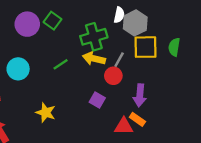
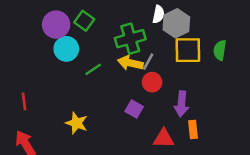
gray line: (119, 60) -> (148, 62), moved
cyan circle: (18, 69) -> (66, 49), moved
orange rectangle: (137, 119) -> (193, 129), moved, turned 49

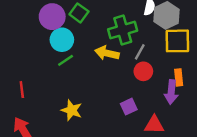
yellow arrow: (130, 63) -> (107, 53), moved
green line: (93, 69) -> (66, 60), moved
purple square: (134, 109) -> (129, 107), moved, turned 35
orange rectangle: (193, 129) -> (179, 77), moved

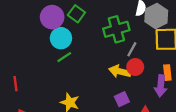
yellow arrow: (107, 53) -> (120, 71), moved
red line: (22, 90) -> (16, 84), moved

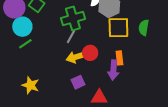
gray line: (132, 49) -> (71, 37), moved
yellow arrow: (120, 71) -> (76, 57), turned -30

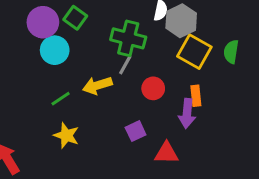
green cross: (73, 19) -> (128, 38), turned 30
yellow square: (118, 28) -> (194, 52), turned 30
green line: (25, 44) -> (61, 99), moved
yellow arrow: (76, 57) -> (97, 85), moved

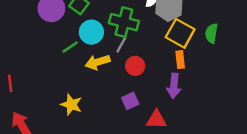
cyan circle: (55, 50) -> (91, 32), moved
red circle: (153, 88) -> (135, 66), moved
orange rectangle: (196, 96) -> (180, 60), moved
green line: (61, 99) -> (70, 47), moved

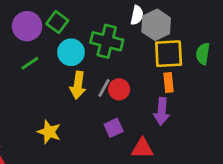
yellow square: (180, 33) -> (169, 54), turned -32
gray line: (121, 45) -> (104, 88), moved
green line: (70, 47) -> (30, 63), moved
yellow arrow: (98, 62) -> (78, 85), turned -65

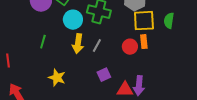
green line: (30, 63) -> (43, 42), moved, turned -40
red circle: (119, 89) -> (130, 47), moved
purple arrow: (162, 111) -> (139, 86), moved

